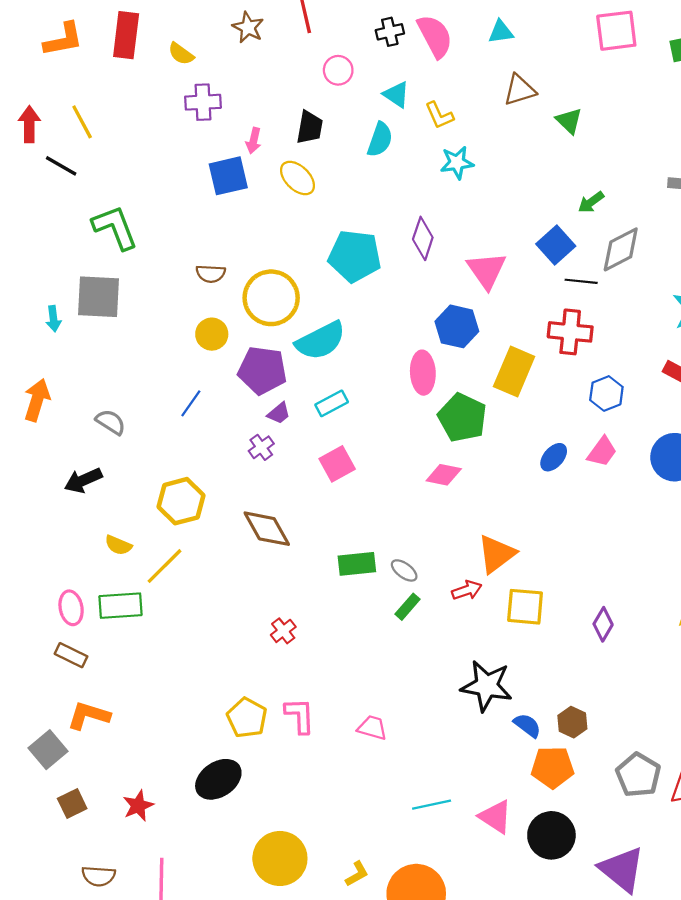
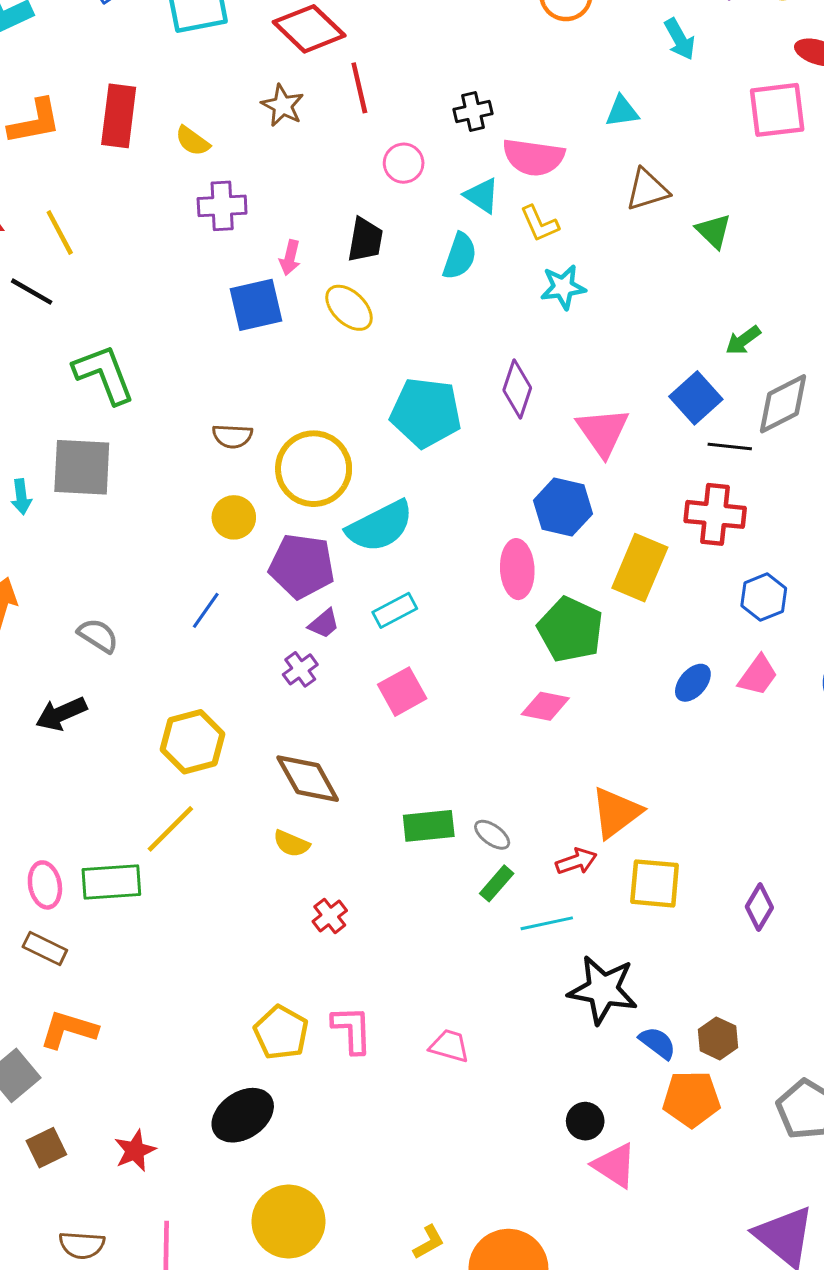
pink semicircle: (435, 36) -> (533, 157), moved, turned 126
yellow semicircle: (118, 545) -> (291, 844), moved
cyan line: (432, 805) -> (547, 923), moved
black circle: (551, 835) -> (585, 1121), moved, size x0.6
yellow circle: (280, 858) -> (288, 1221), moved

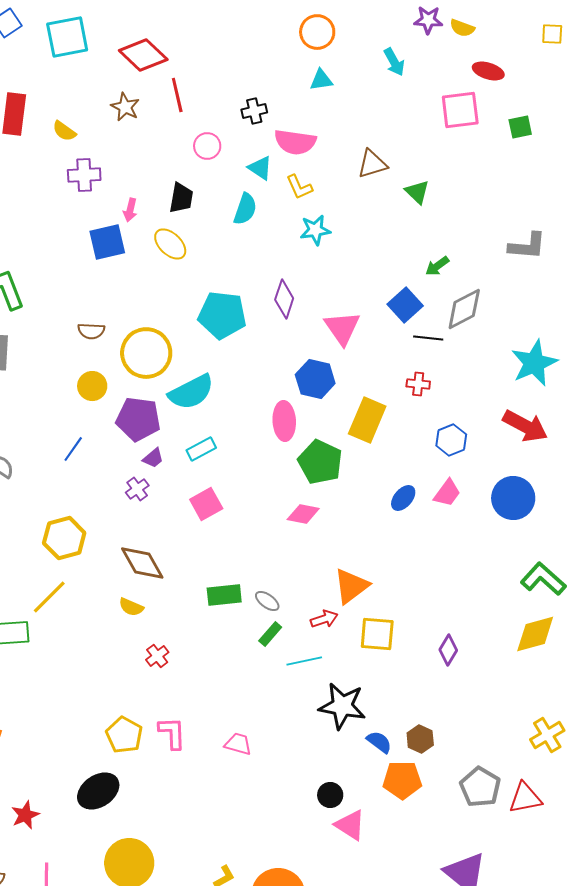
cyan triangle: (622, 111) -> (321, 80), moved
red cross: (715, 514) -> (418, 384), size x0.6

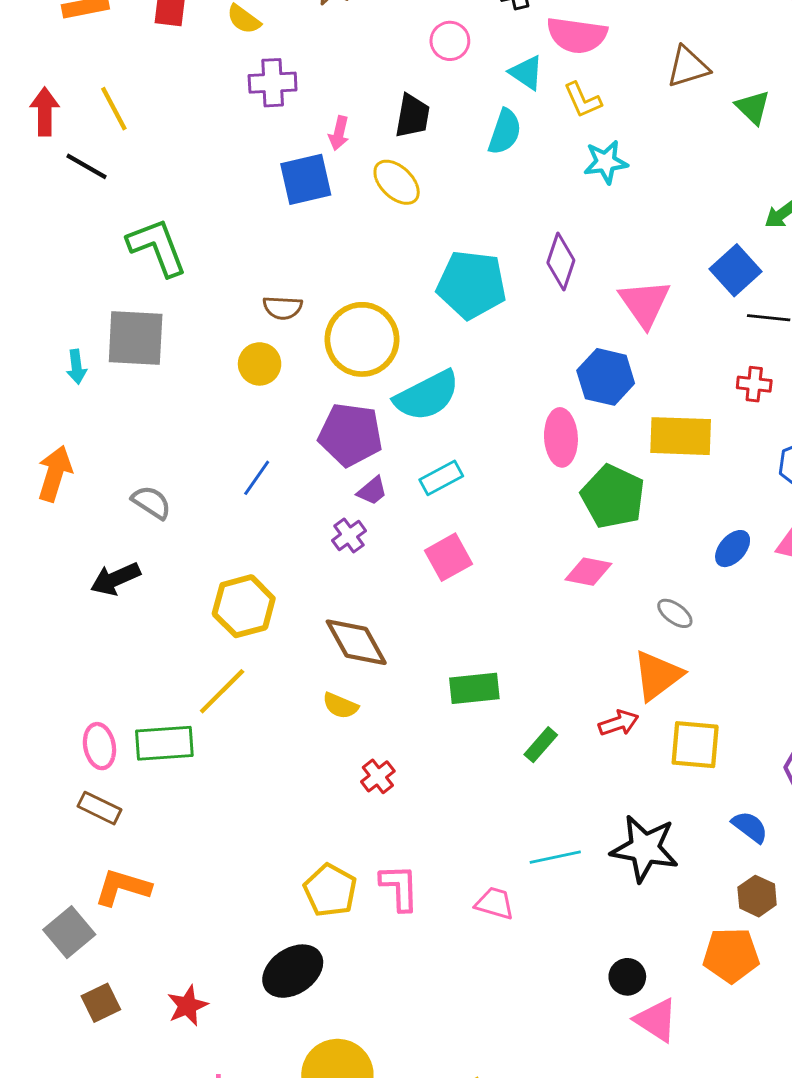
yellow circle: (92, 386) -> (260, 364), moved
yellow rectangle: (367, 420) -> (681, 436), turned 69
gray ellipse: (267, 601) -> (675, 613), moved
cyan line: (304, 661) -> (555, 857), moved
blue semicircle: (379, 742) -> (750, 827), moved

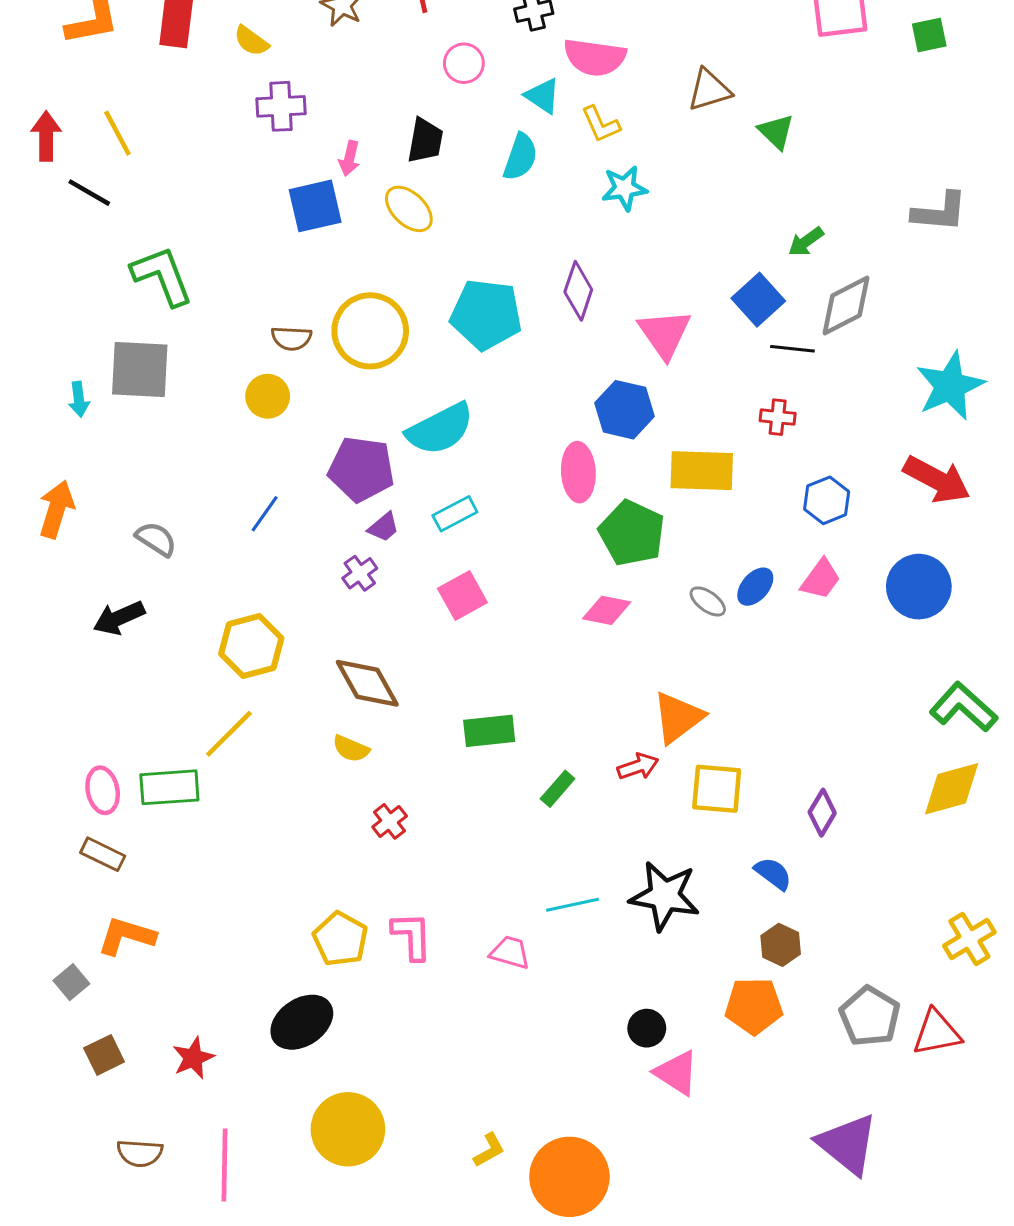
yellow circle: (362, 339) -> (370, 331), moved
gray ellipse: (675, 613) -> (708, 601), moved
gray square: (69, 932) -> (71, 982), size x0.7

